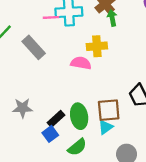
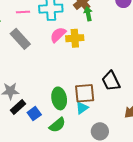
pink line: (51, 17) -> (23, 12), moved
pink semicircle: (81, 63) -> (58, 35), moved, turned -54
black rectangle: (56, 119) -> (18, 107), moved

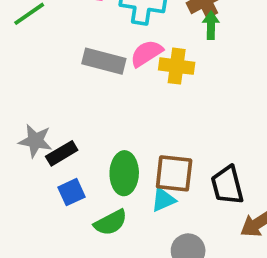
gray rectangle: (20, 39) -> (104, 61), moved, turned -45
black trapezoid: (111, 81) -> (227, 185), moved
black rectangle: (18, 107) -> (62, 153), moved

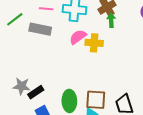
gray rectangle: (104, 61) -> (40, 29), moved

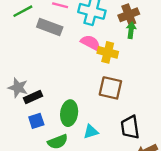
pink semicircle: (78, 37) -> (91, 43), turned 54
brown square: (96, 100) -> (110, 88), moved

